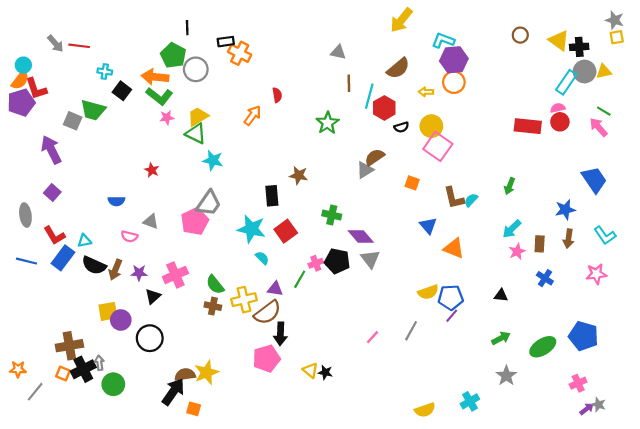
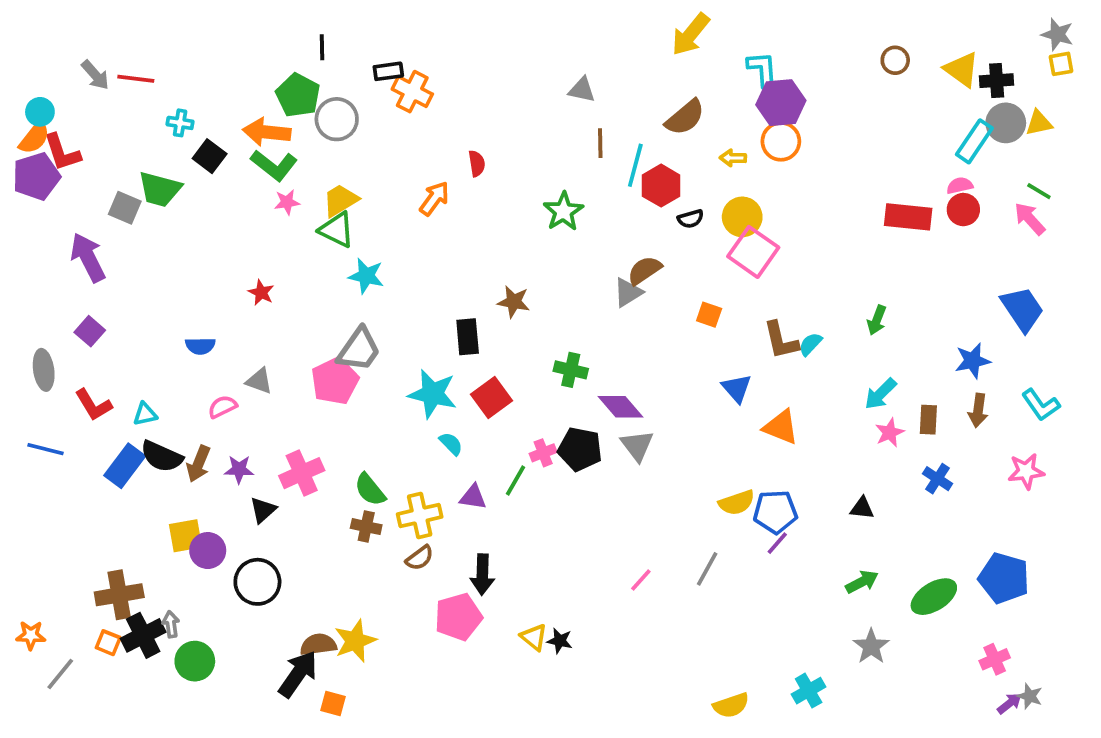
cyan L-shape: (443, 40) -> (762, 69), turned 65
pink semicircle: (129, 236) -> (222, 407), turned 140
blue rectangle: (63, 258) -> (125, 466), moved
brown semicircle: (268, 312) -> (420, 558), moved, size x0.6

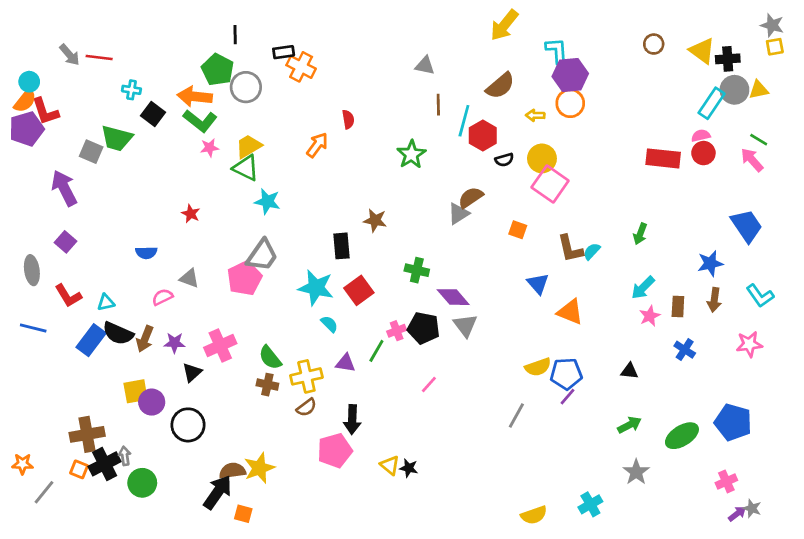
pink line: (641, 580) -> (429, 385), moved

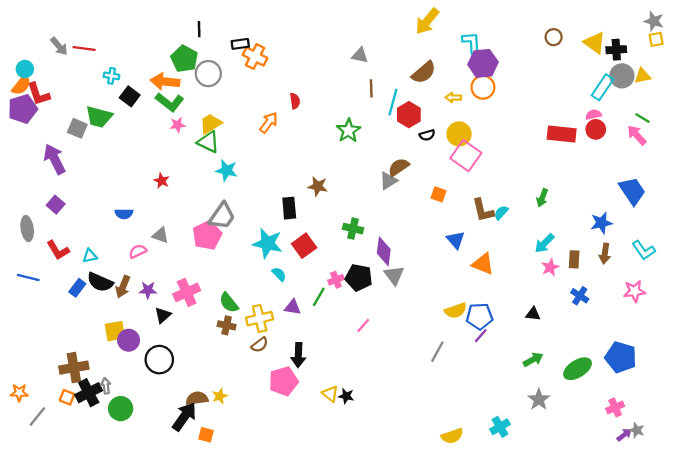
purple diamond: (453, 297) -> (384, 251), turned 48
blue rectangle: (91, 340) -> (77, 288), size x0.7
yellow star: (259, 468) -> (220, 396), size x0.6

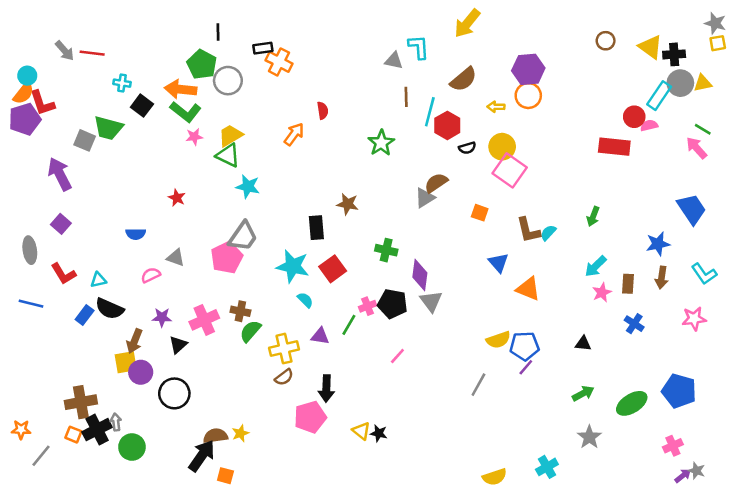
cyan L-shape: (472, 43) -> (419, 47), moved
red circle: (596, 129) -> (634, 117), moved
brown arrow: (123, 287) -> (134, 341), moved
green semicircle: (229, 303) -> (250, 331), turned 80
brown cross: (227, 325) -> (240, 311), moved

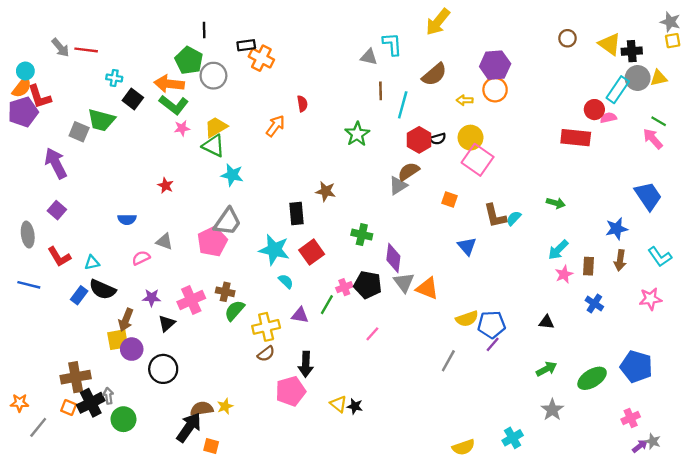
red hexagon: (447, 125) -> (419, 140), moved
green arrow: (593, 216) -> (556, 203), turned -96
orange triangle: (528, 289) -> (427, 288), moved

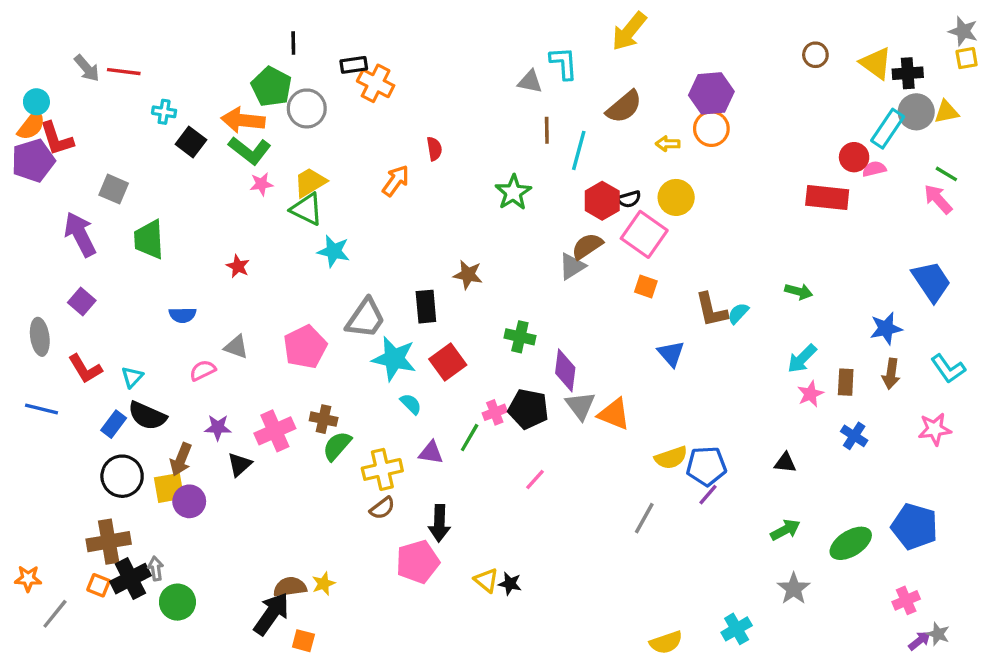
green trapezoid: (101, 120) -> (149, 239), moved, turned 72
pink square: (478, 160) -> (644, 234), moved
gray trapezoid: (227, 222) -> (366, 318), moved
cyan triangle: (92, 263) -> (132, 377), turned -35
black circle: (163, 369) -> (122, 476), moved

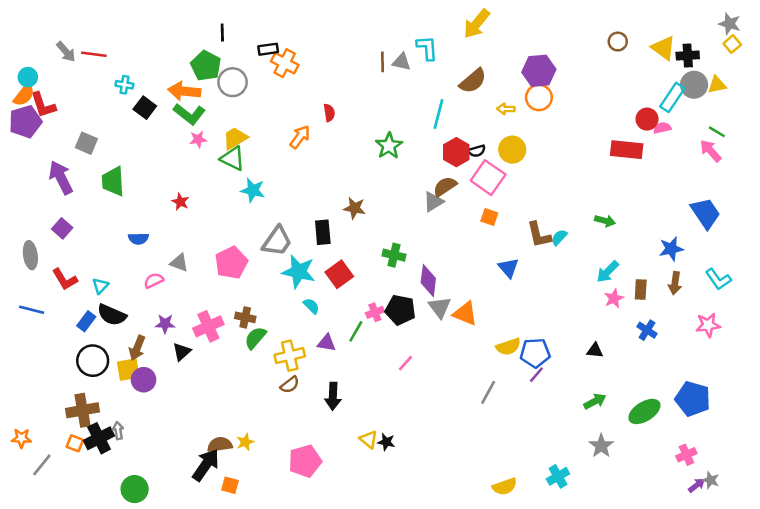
yellow square: (967, 58) -> (732, 44), turned -30
brown line: (547, 130) -> (383, 62), moved
pink pentagon: (418, 562) -> (305, 461), moved
green circle: (177, 602) -> (135, 489), moved

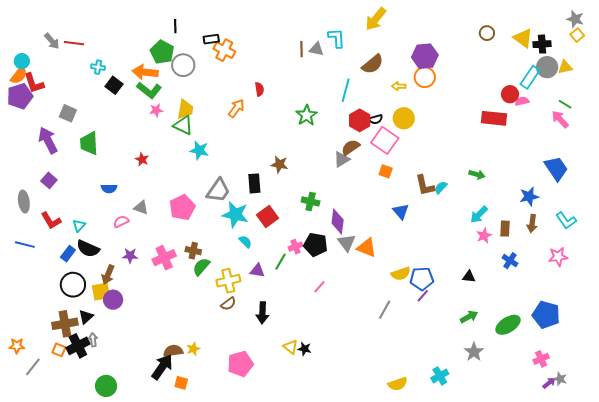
yellow trapezoid: (235, 138) -> (185, 109), turned 130
black triangle: (182, 352) -> (86, 317), moved

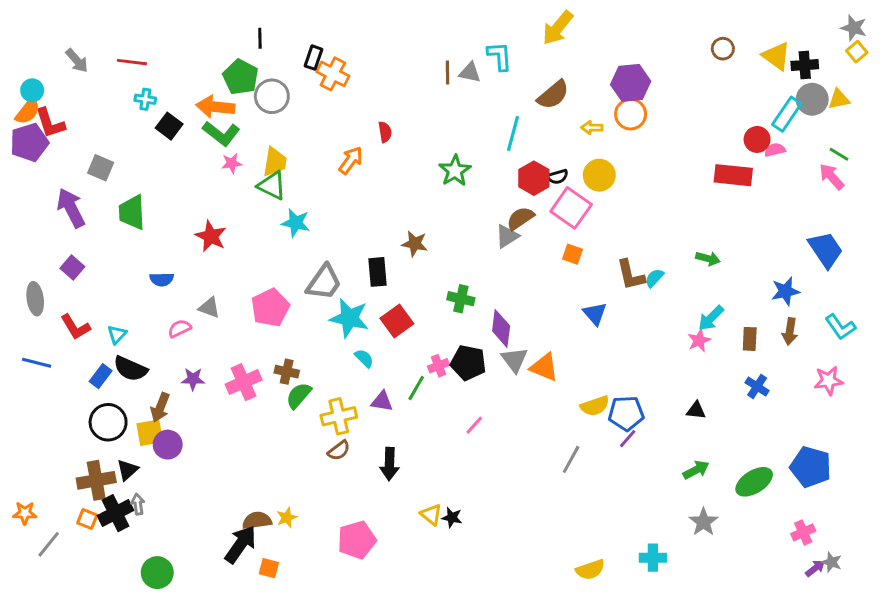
black rectangle: (211, 39) -> (314, 58), turned -63
red line: (74, 43) -> (132, 62), moved
red star: (142, 159) -> (211, 236), size x1.5
pink star: (484, 236) -> (699, 340), moved
cyan cross: (440, 376) -> (653, 558), turned 30

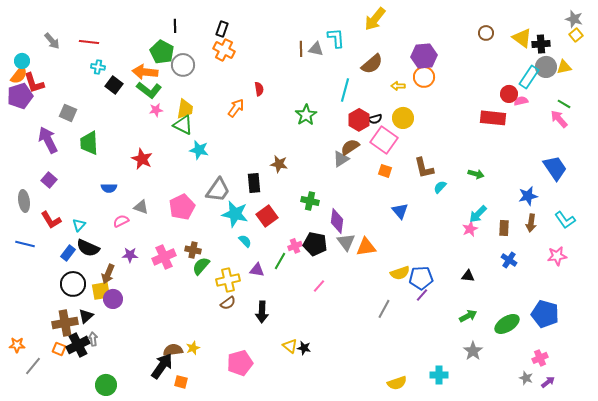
black rectangle: (314, 58) -> (222, 29), moved
brown L-shape: (631, 275) -> (424, 168), moved
orange triangle: (544, 367) -> (366, 247), turned -30
gray star: (832, 562) -> (526, 378), moved

